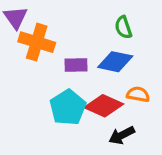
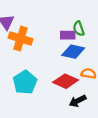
purple rectangle: (76, 65) -> (68, 35), moved
cyan pentagon: (68, 107) -> (25, 82), moved

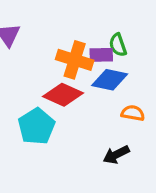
orange cross: (21, 38) -> (75, 60), moved
red diamond: (66, 81) -> (63, 95), moved

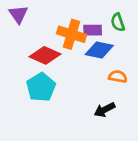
green semicircle: (118, 45) -> (118, 22), moved
red diamond: (63, 95) -> (45, 55), moved

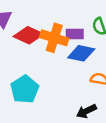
red diamond: (45, 55) -> (28, 35), moved

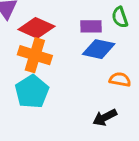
orange cross: (54, 38) -> (35, 55), moved

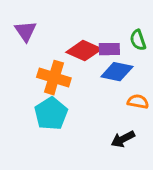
red diamond: (36, 28) -> (84, 51), moved

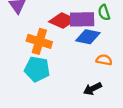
purple rectangle: (109, 49) -> (82, 19), size x1.5
cyan pentagon: (51, 114) -> (37, 69), turned -30

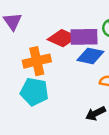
orange cross: (39, 41) -> (37, 61), turned -30

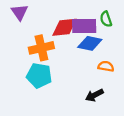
red diamond: (62, 38) -> (64, 27), turned -30

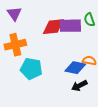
blue diamond: (90, 43) -> (75, 68), moved
orange cross: (41, 48) -> (15, 45), moved

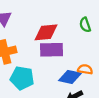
purple rectangle: (70, 26) -> (51, 50), moved

